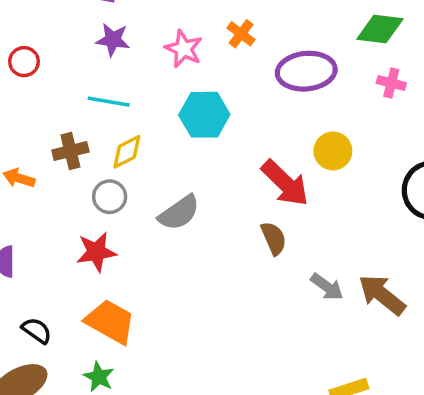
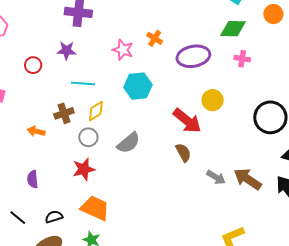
purple star: (113, 40) -> (66, 50), moved
black semicircle: (37, 330) -> (54, 217), turned -48

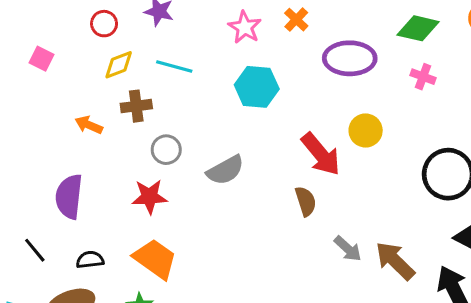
yellow diamond: (96, 111) -> (119, 65), moved
purple semicircle: (33, 179) -> (69, 197), size x1.6

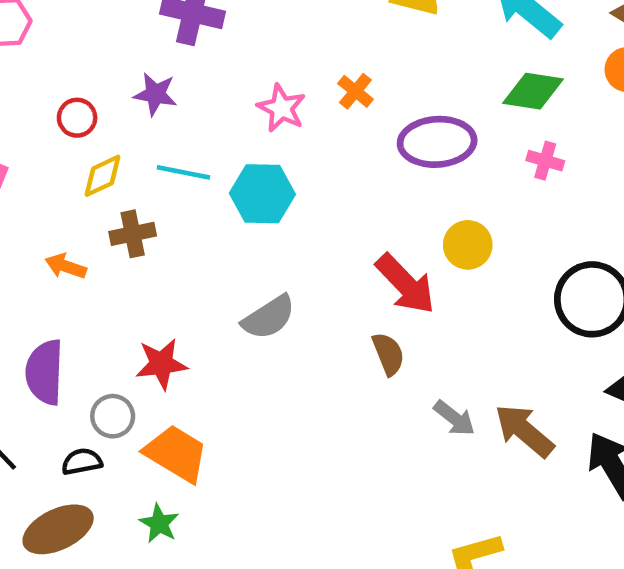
cyan hexagon: (257, 87) -> (262, 194), moved
gray circle: (166, 150) -> (113, 416), moved

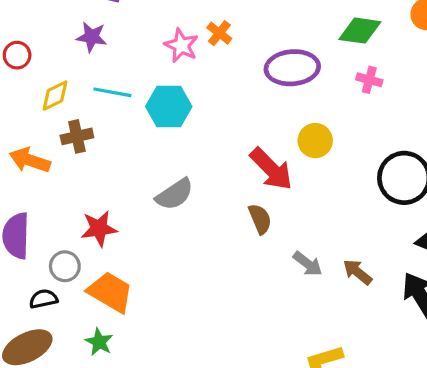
orange cross: (355, 91) -> (219, 33), moved
red circle: (77, 118) -> (17, 55), moved
orange arrow: (66, 266) -> (30, 160), size x1.4
brown arrow: (524, 431) -> (357, 272), size x0.7

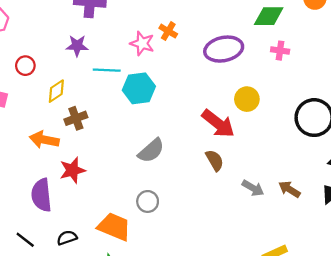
cyan line: (112, 92) -> (107, 70), moved
red star: (99, 228) -> (72, 170), moved
gray circle: (65, 266) -> (148, 201), moved

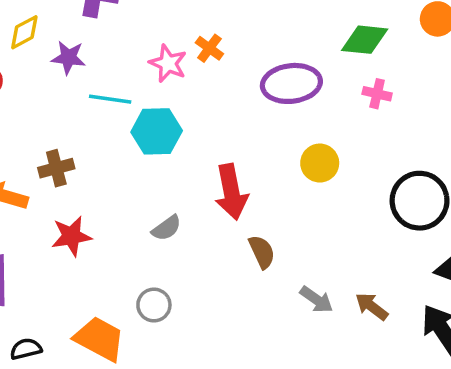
yellow diamond: (56, 91) -> (24, 32), moved
red arrow: (218, 124) -> (231, 192), moved, turned 36
gray semicircle: (151, 151) -> (167, 228), size x0.7
red star: (72, 170) -> (71, 236), moved

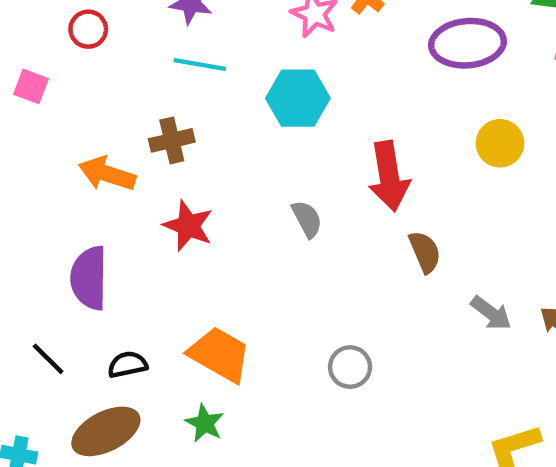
cyan line: (110, 99) -> (200, 65), moved
gray semicircle: (167, 228) -> (307, 219), turned -84
red star: (71, 236) -> (188, 226), turned 30
gray circle: (154, 305) -> (350, 367), moved

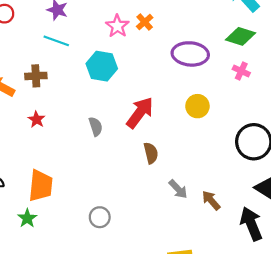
red arrow: (389, 176) -> (140, 113), turned -144
red star: (188, 226) -> (36, 119), size x0.7
orange trapezoid: (220, 354) -> (41, 186), turned 56
gray circle: (350, 367) -> (100, 217), moved

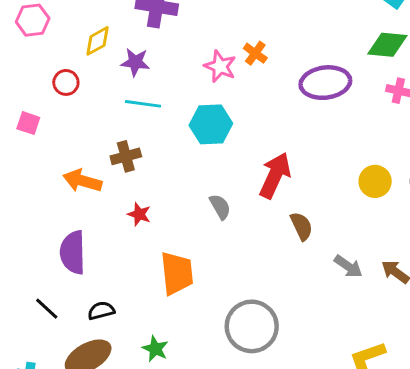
yellow circle: (197, 106) -> (375, 181), moved
orange trapezoid: (41, 186) -> (177, 273), moved
gray circle: (100, 217) -> (252, 326), size x1.8

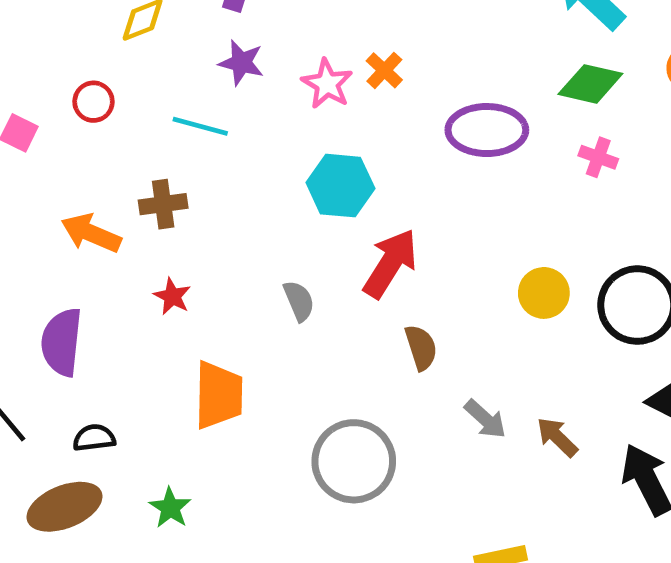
purple star: (135, 62) -> (241, 63), moved
red circle: (66, 82) -> (93, 102), moved
cyan hexagon: (211, 124) -> (340, 186), moved
gray circle: (252, 326) -> (354, 461), moved

